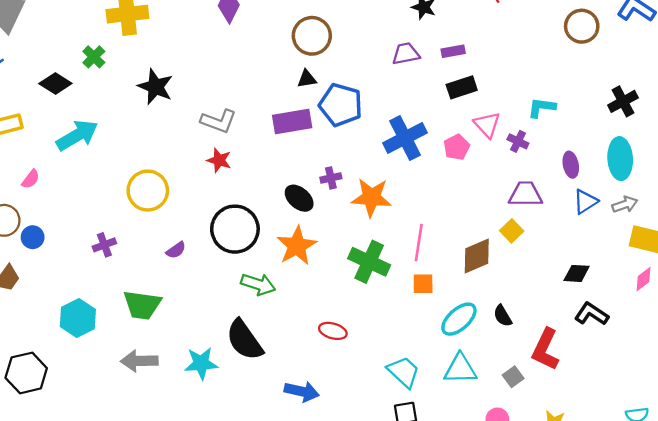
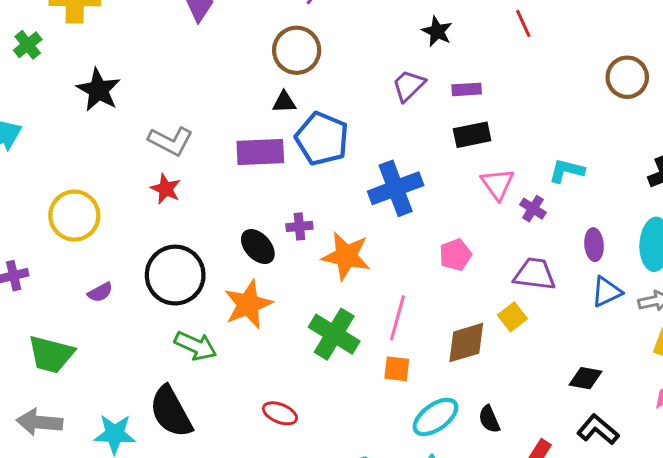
purple trapezoid: (406, 54) -> (409, 86), turned -40
pink pentagon: (457, 147) -> (455, 255), moved

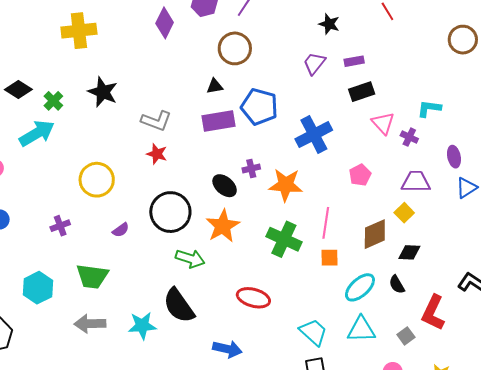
green cross: (28, 45) -> (53, 101), moved
black triangle: (284, 102) -> (215, 86), moved
black diamond: (586, 378) -> (409, 252), moved
red ellipse: (280, 413) -> (253, 298), size x1.4

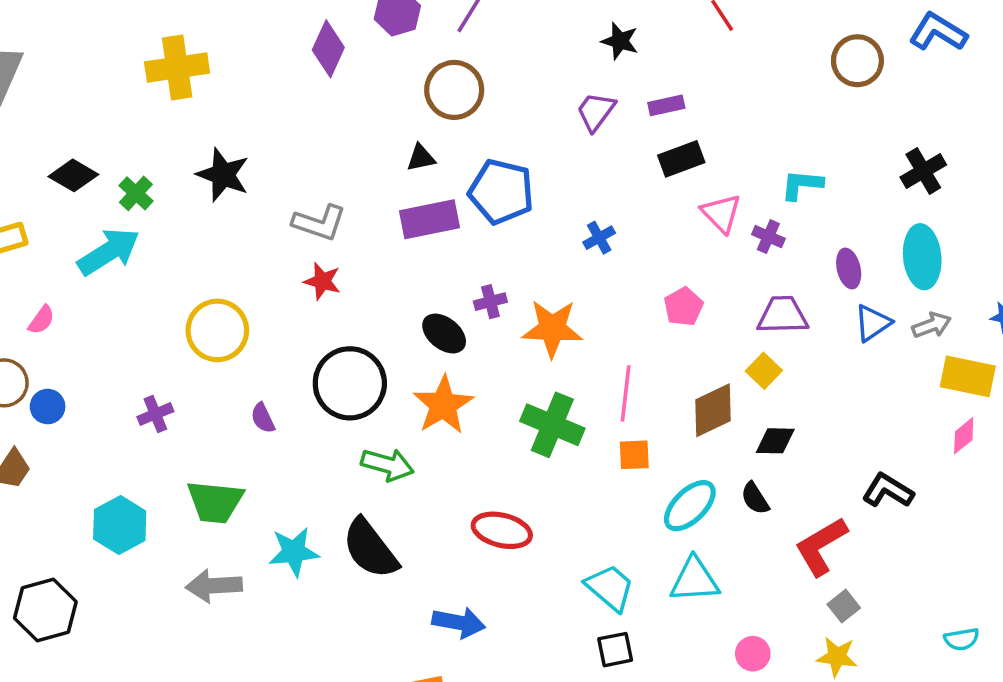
blue cross: (314, 135) -> (599, 238), size x0.5
purple semicircle: (121, 230) -> (263, 418), turned 102
red L-shape: (433, 313) -> (821, 546), turned 36
cyan star: (142, 326) -> (294, 552), moved
gray square: (406, 336) -> (844, 606), moved

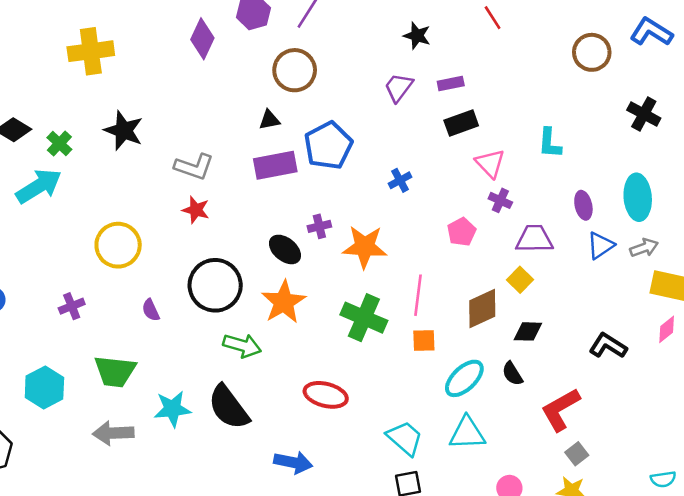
black cross: (923, 171) -> (644, 114), moved, turned -32
cyan L-shape: (802, 185) -> (550, 143), turned -92
blue pentagon: (501, 192) -> (328, 145), turned 30
purple cross: (768, 237) -> (500, 200), moved
black L-shape: (888, 491) -> (608, 346), moved

